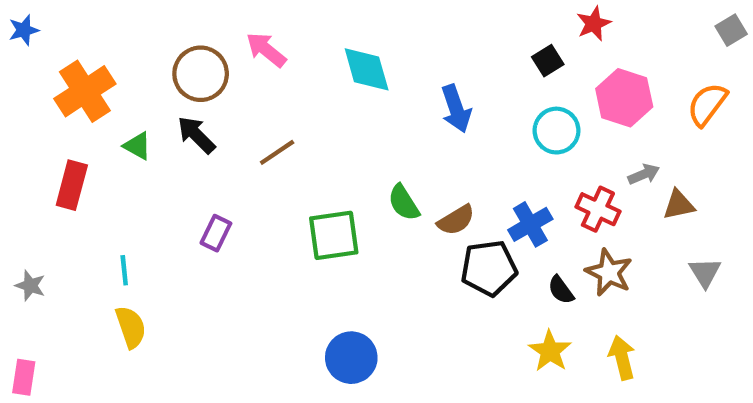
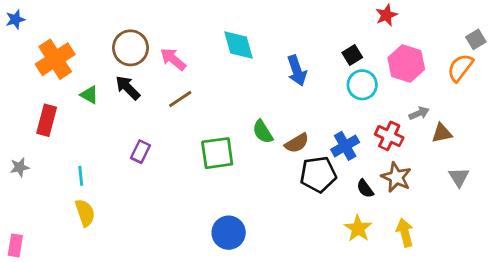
gray square: (731, 30) -> (476, 39), moved
pink arrow: (266, 50) -> (173, 59), moved
black square: (548, 61) -> (352, 55), moved
gray star: (30, 286) -> (20, 167), moved, turned -30

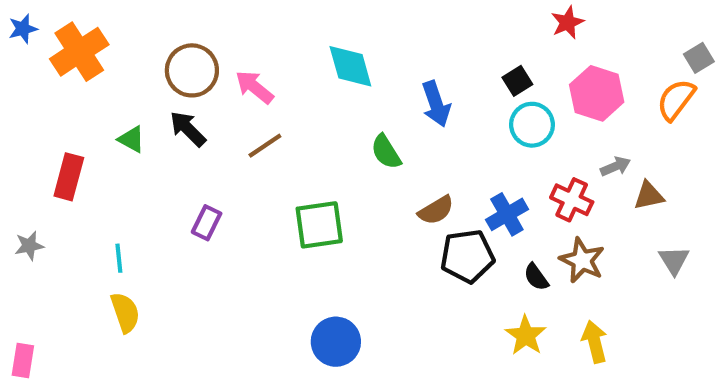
orange cross: (55, 59) -> (79, 52), moved
green semicircle: (263, 132) -> (386, 152), moved

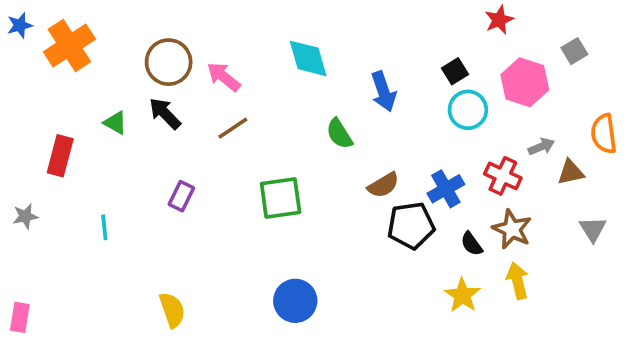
gray square: (699, 58) -> (574, 51), moved
orange semicircle: (676, 100) -> (604, 134), moved, turned -45
yellow semicircle: (125, 312) -> (172, 310), moved
yellow arrow: (595, 342) -> (517, 281), moved

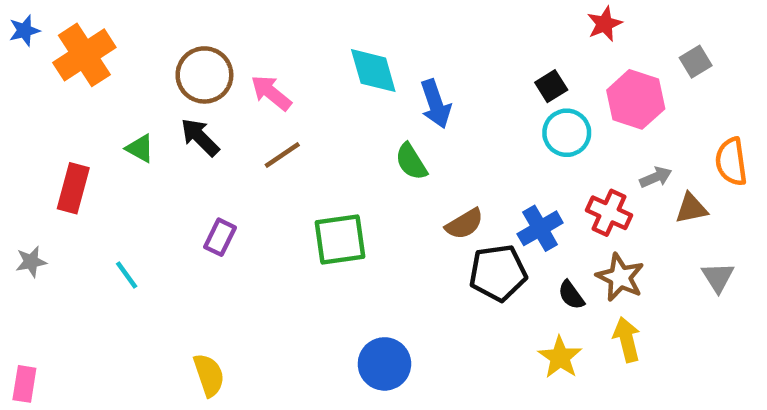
blue arrow: (383, 91) -> (436, 104), moved
cyan line: (104, 227) -> (127, 275), turned -30
blue circle: (295, 301) -> (384, 364), moved

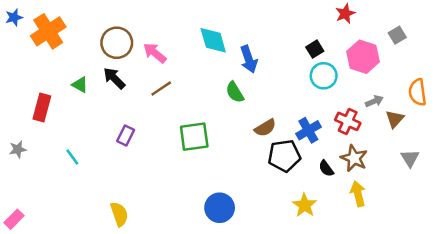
brown triangle: (691, 208) -> (395, 119), turned -36
yellow star: (560, 357) -> (305, 205), moved
pink rectangle: (24, 384) -> (14, 219), turned 36

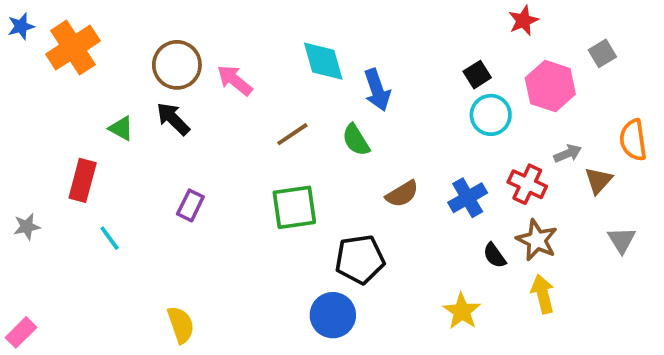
brown line: (161, 88) -> (292, 134), moved
red rectangle: (42, 107) -> (83, 180), moved
black pentagon: (284, 156) -> (360, 259), moved

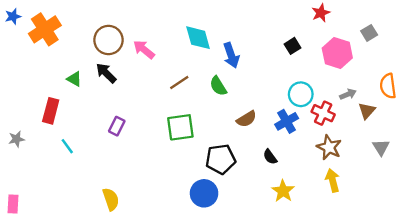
cyan circle: (491, 115) -> (301, 94), moved
black semicircle: (495, 255) -> (270, 157), moved
pink rectangle: (21, 332) -> (13, 204), turned -42

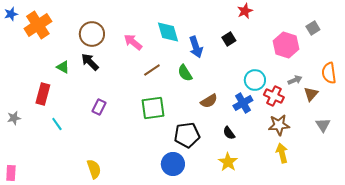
red star: (321, 13) -> (245, 11), moved
black square: (292, 46) -> (229, 39), moved
pink arrow: (144, 49) -> (133, 42), moved
brown star: (329, 147) -> (279, 125), turned -30
yellow star: (283, 191) -> (228, 162), moved

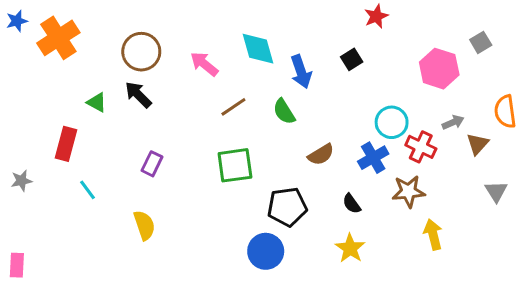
brown star: (279, 125) -> (408, 191), moved
yellow semicircle: (94, 169) -> (144, 225), moved

